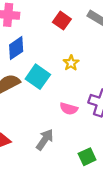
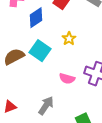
blue diamond: (16, 48) -> (36, 18), moved

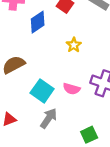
cyan square: (40, 51) -> (42, 91), moved

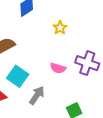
cyan square: (42, 91) -> (18, 76), moved

